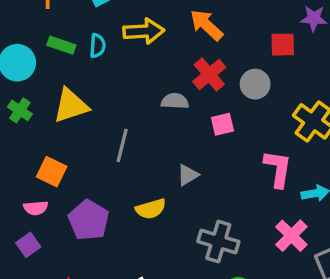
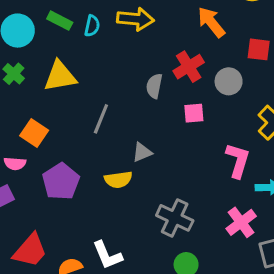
orange arrow: (206, 25) -> (211, 22), moved
gray semicircle: (175, 101) -> (154, 86), turned -90
gray triangle: (188, 175) -> (142, 152), moved

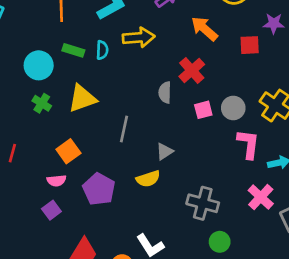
gray circle: (229, 81) -> (233, 108), moved
orange square: (34, 133) -> (68, 151), turned 30

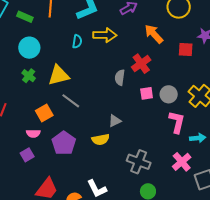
green rectangle: (73, 50) -> (25, 17), moved
gray line: (124, 129) -> (71, 101), moved, turned -72

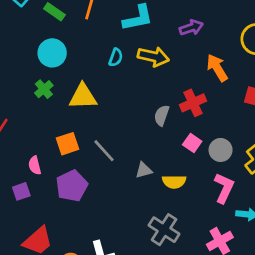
pink square: (147, 93) -> (192, 143), turned 32
gray line: (71, 101) -> (104, 151), moved
orange square: (44, 113) -> (68, 144), moved
pink semicircle: (33, 133) -> (35, 165), turned 64
yellow semicircle: (101, 139) -> (174, 182), moved

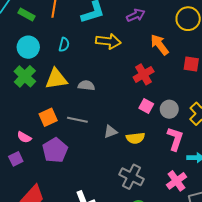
cyan semicircle: (116, 57) -> (64, 45), moved
green cross: (44, 89) -> (25, 76), size x1.5
gray semicircle: (162, 115) -> (86, 85), moved, turned 84
gray line: (104, 151) -> (77, 120), turned -30
pink semicircle: (35, 165) -> (24, 137), turned -40

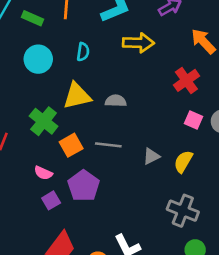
green cross: (25, 76) -> (44, 121), moved
yellow semicircle: (135, 138) -> (183, 162), turned 132
purple square: (16, 159) -> (51, 200), moved

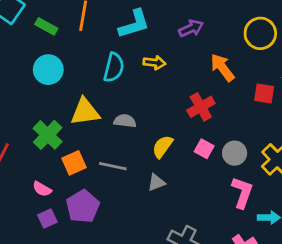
yellow arrow: (138, 43) -> (154, 63), size x0.7
cyan semicircle: (83, 52) -> (114, 67), moved, size x1.5
yellow semicircle: (183, 162) -> (163, 147), moved

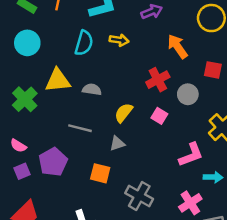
gray circle: (235, 153) -> (188, 94), moved
orange square: (74, 163) -> (100, 173), moved, turned 36
pink L-shape: (242, 192) -> (191, 155), turned 48

